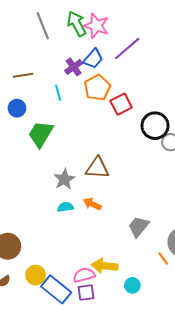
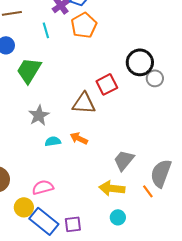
red square: (121, 104) -> (107, 84), moved
gray star: (64, 179) -> (39, 115), moved
yellow arrow: (105, 266) -> (112, 188), moved
pink semicircle: (84, 275) -> (43, 187), moved

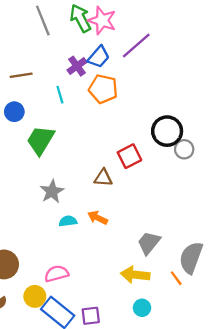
orange pentagon: (84, 25) -> (103, 89), turned -30
brown triangle: (84, 103) -> (103, 178), size x0.7

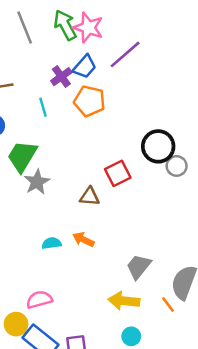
gray star: (52, 191) -> (37, 182), moved

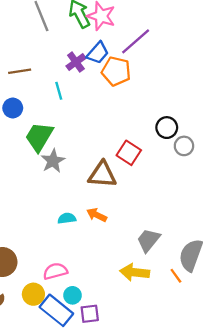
orange pentagon: (90, 101) -> (116, 71), moved
black circle: (158, 146) -> (167, 128), size x0.7
red square: (118, 173) -> (129, 153), turned -30
brown triangle: (90, 197) -> (102, 175), size x1.5
cyan circle: (131, 336) -> (72, 295), moved

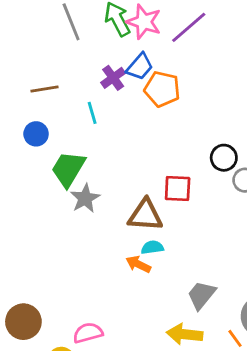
purple line: (136, 41) -> (189, 27), moved
red square: (129, 153) -> (178, 189), turned -30
cyan semicircle: (67, 218) -> (152, 247), moved

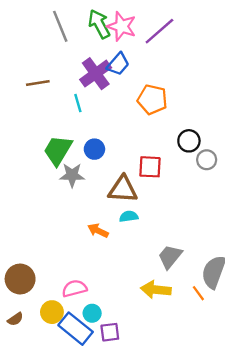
purple cross: (113, 78) -> (96, 74), size x1.5
orange pentagon: (162, 89) -> (152, 100), moved
blue circle: (36, 134) -> (94, 149), moved
gray star: (85, 198) -> (72, 175), turned 30
orange arrow: (138, 264) -> (98, 231), moved

